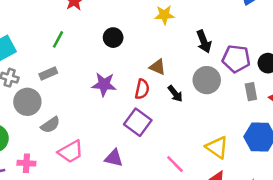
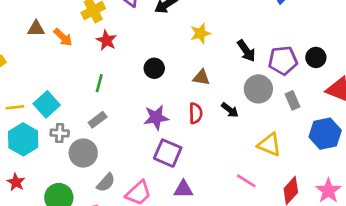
brown triangle: (158, 67) -> (201, 77), moved
gray rectangle: (251, 92) -> (293, 100), moved
purple square: (138, 122) -> (168, 153), moved
gray semicircle: (50, 125) -> (106, 183), moved
yellow triangle: (217, 147) -> (269, 145), moved

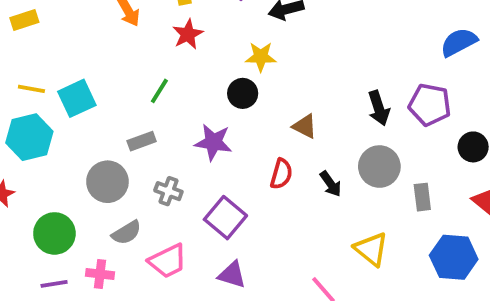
yellow star: (200, 33) -> (261, 57), moved
purple pentagon: (283, 61) -> (430, 105), moved
purple star: (156, 118) -> (213, 142), moved
gray cross: (60, 133) -> (168, 191), moved

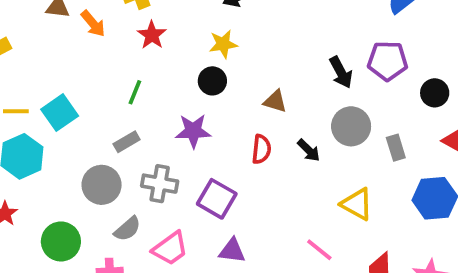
gray cross: (168, 191) -> (160, 184), size x1.4

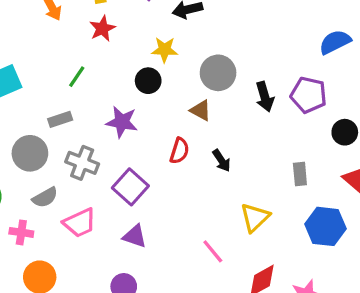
gray circle: (351, 126) -> (218, 73), moved
yellow triangle: (357, 204) -> (255, 217), turned 36

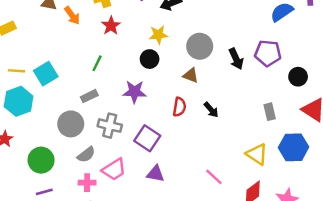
yellow triangle: (255, 217) -> (257, 154), moved, turned -35
pink cross: (21, 232) -> (87, 183), moved

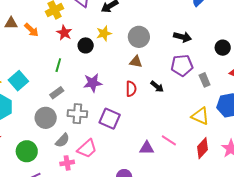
purple pentagon: (268, 53) -> (182, 65), moved
black circle: (150, 59) -> (86, 45), moved
black arrow: (236, 59) -> (182, 37), moved, turned -42
purple triangle: (155, 174) -> (147, 148), moved

